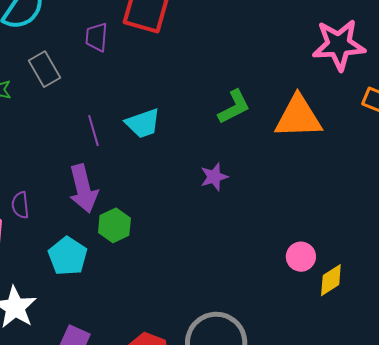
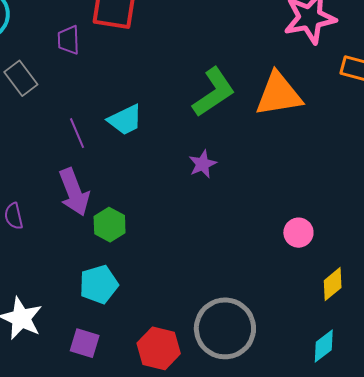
green L-shape: (234, 107) -> (214, 92), size x1.4
cyan pentagon: (68, 256) -> (99, 284), moved, turned 30
yellow diamond: (331, 280) -> (333, 284), moved

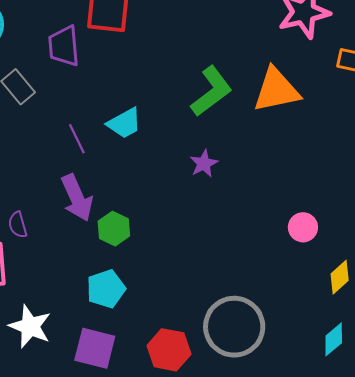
purple trapezoid: (68, 40) -> (64, 46), size x1.4
purple square: (85, 343) -> (95, 348), size x1.4

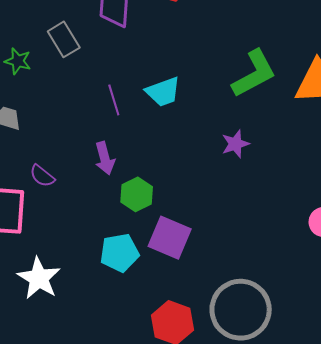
purple arrow: (77, 198) -> (105, 158), size x0.7
purple semicircle: (18, 225) -> (42, 176), turned -44
purple square: (95, 348) -> (170, 238), moved

